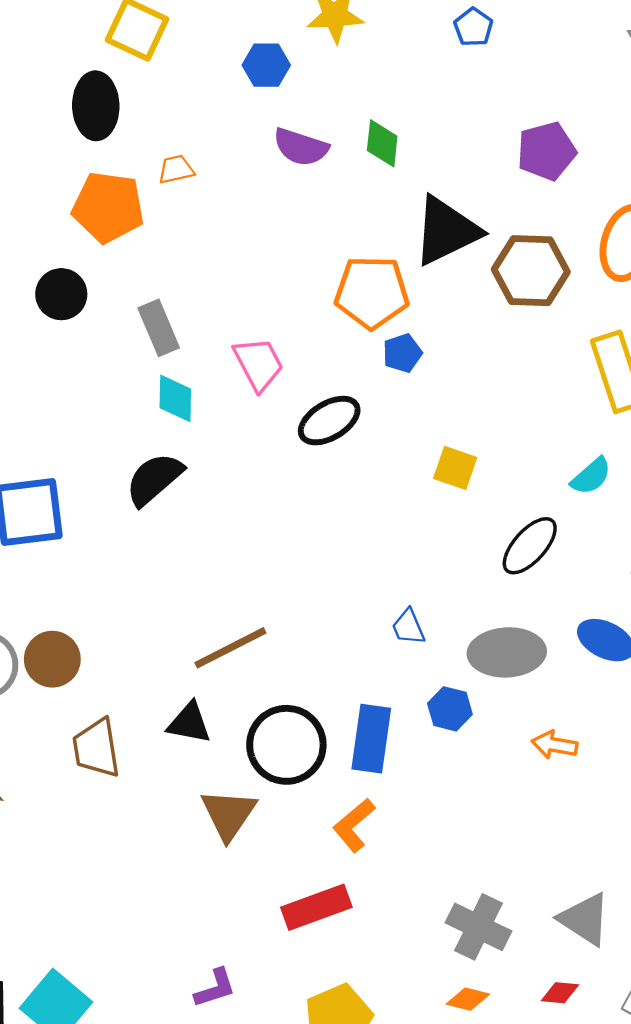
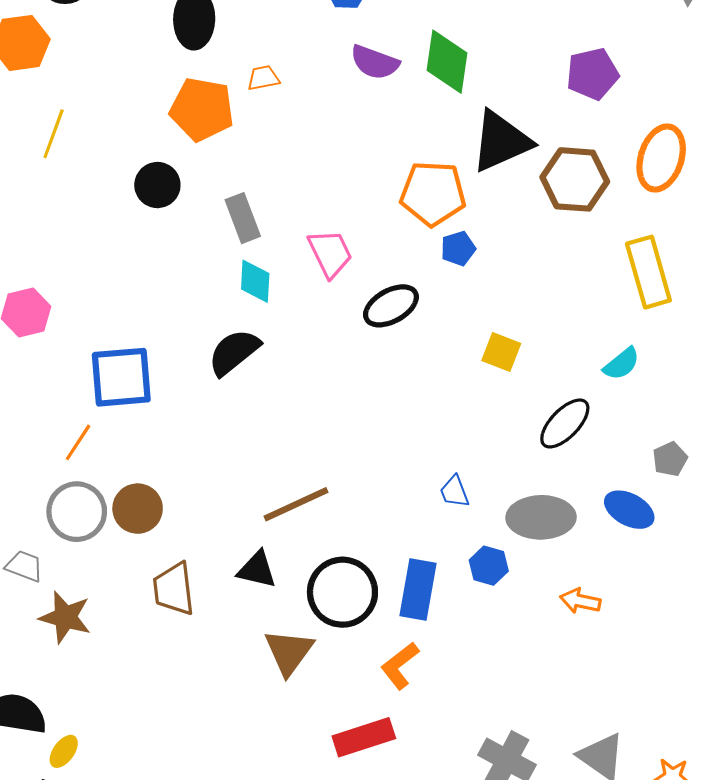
green diamond: (382, 143) -> (447, 62), size x1.5

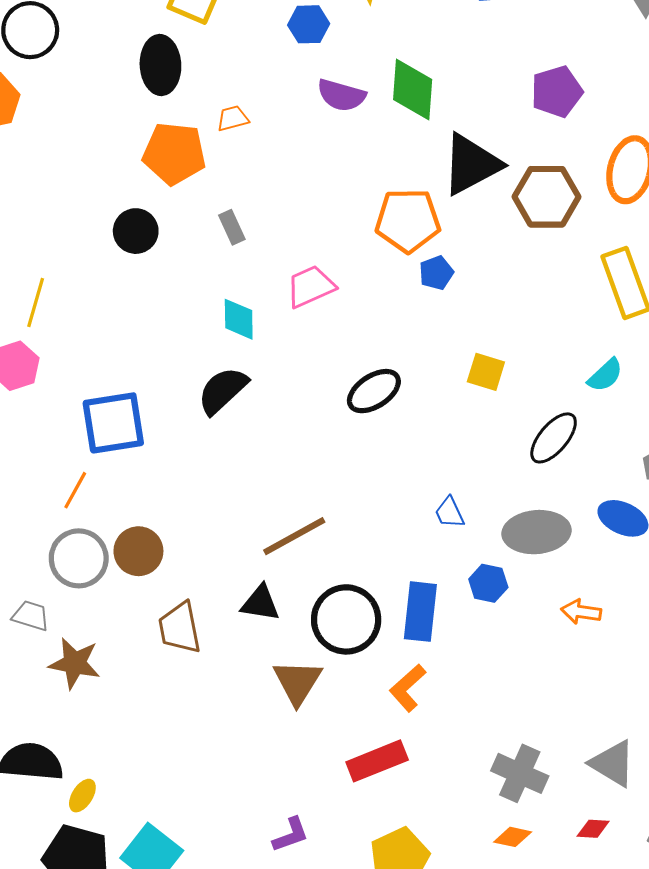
yellow line: (54, 134) -> (36, 302), moved
gray rectangle: (243, 218) -> (232, 227), moved, size x0.7
pink trapezoid: (330, 253) -> (311, 286), turned -84
black ellipse: (391, 306) -> (374, 391), moved

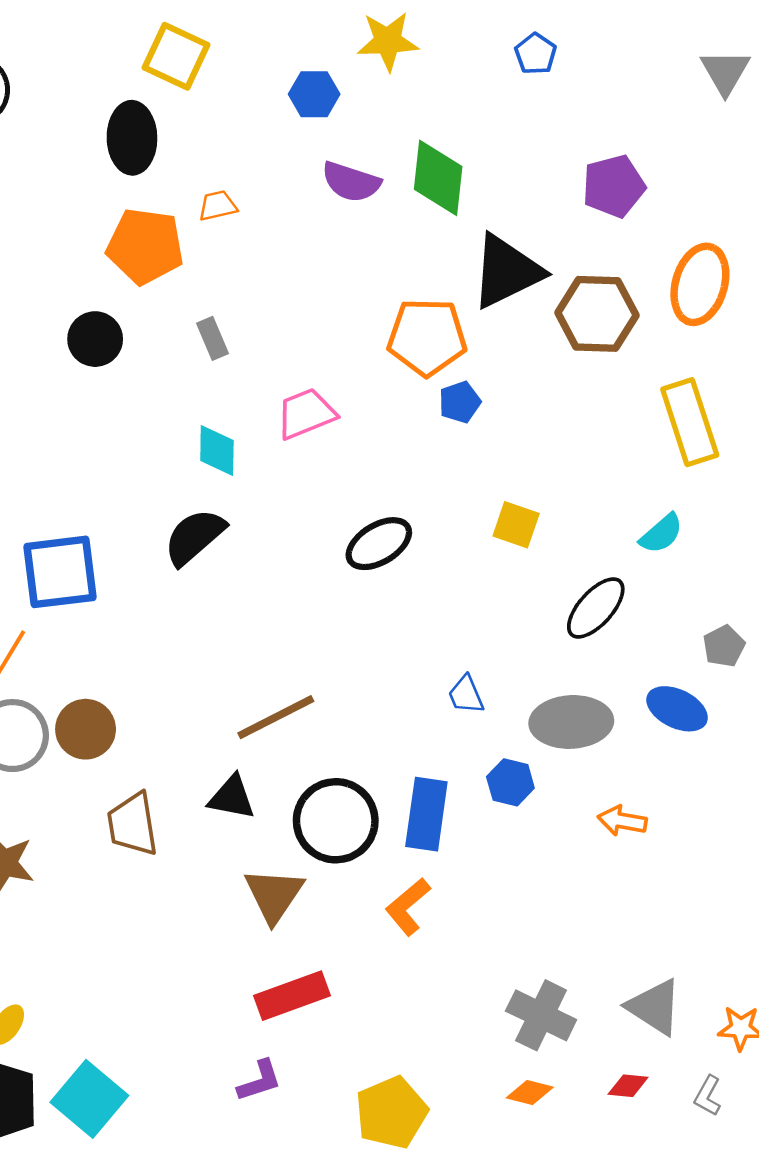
red rectangle: (377, 761) -> (292, 996), moved

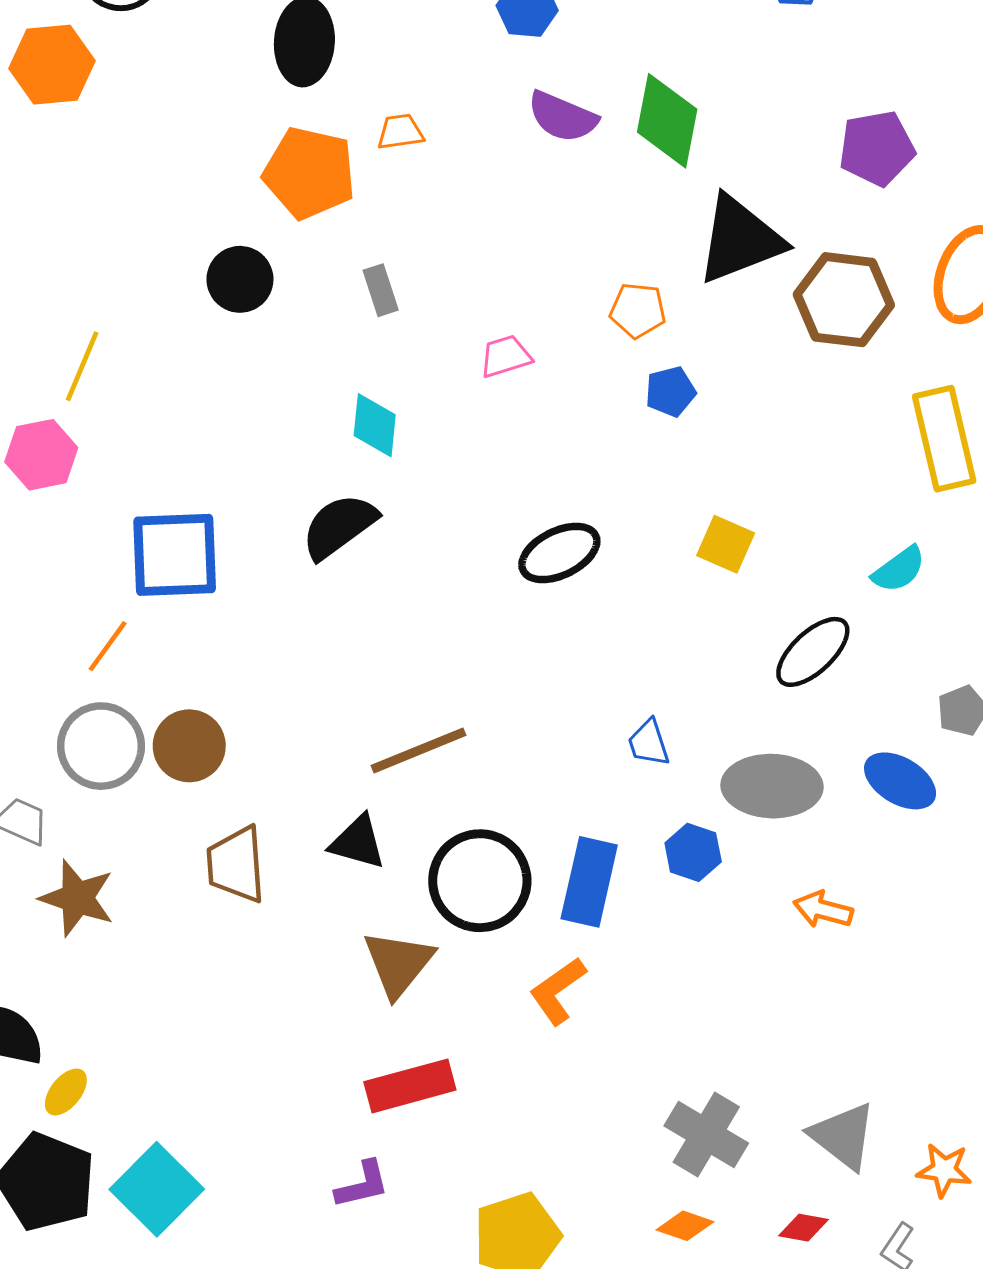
orange pentagon: (427, 337) -> (638, 310), size x0.6
pink trapezoid: (306, 414) -> (506, 356), moved, size x0.7

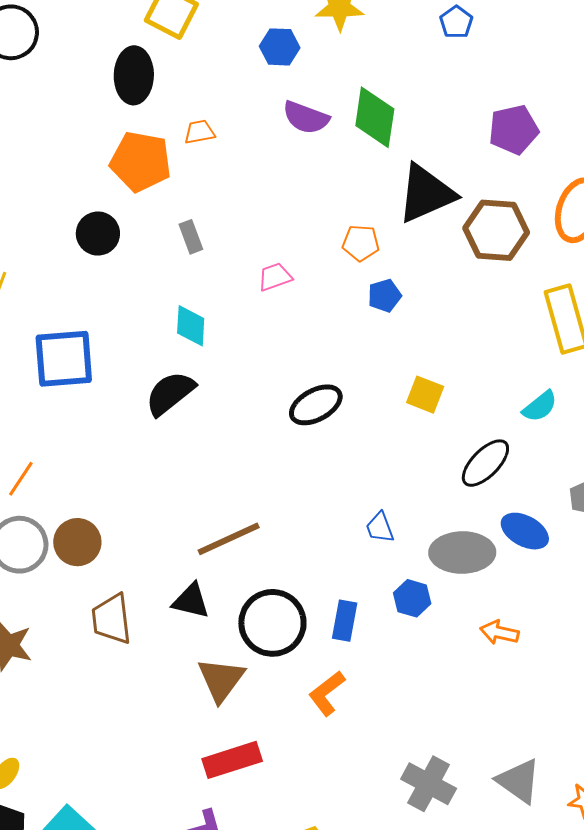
blue square: (175, 555) -> (64, 359), moved
blue ellipse: (900, 781) -> (525, 531), moved
blue rectangle: (589, 882) -> (345, 621), size x0.7

